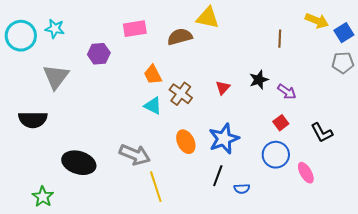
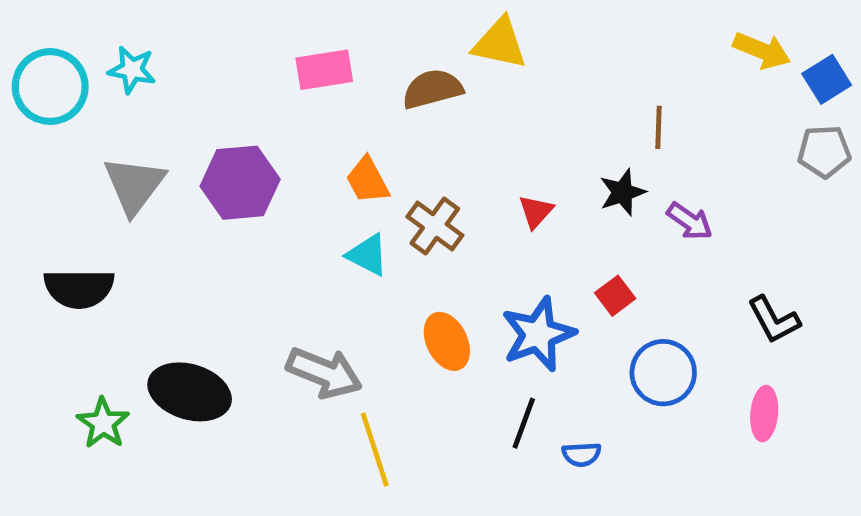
brown line: (280, 39) -> (658, 127), moved
purple hexagon: (99, 54) -> (240, 183), moved, size x1.4
red square: (281, 123) -> (615, 296), moved
pink ellipse: (306, 173) -> (764, 414), moved, turned 35
green star: (43, 197) -> (103, 423), moved

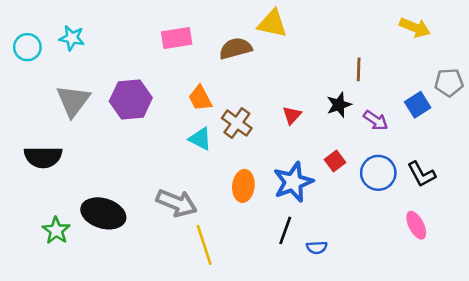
blue square: (827, 79) -> (418, 105), moved
cyan circle: (50, 87) -> (27, 47), size x0.7
orange ellipse: (447, 341) -> (243, 186), turned 32
blue circle: (663, 373) -> (378, 173), moved
pink ellipse: (764, 414) -> (416, 225), turned -32

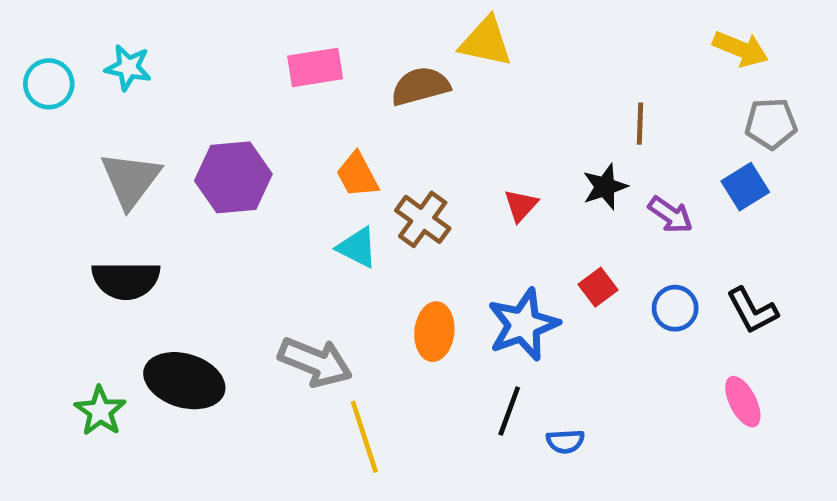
gray pentagon: (449, 82) -> (771, 124), moved
black semicircle: (43, 157) -> (126, 280), moved
blue circle: (378, 173) -> (675, 308), size x0.7

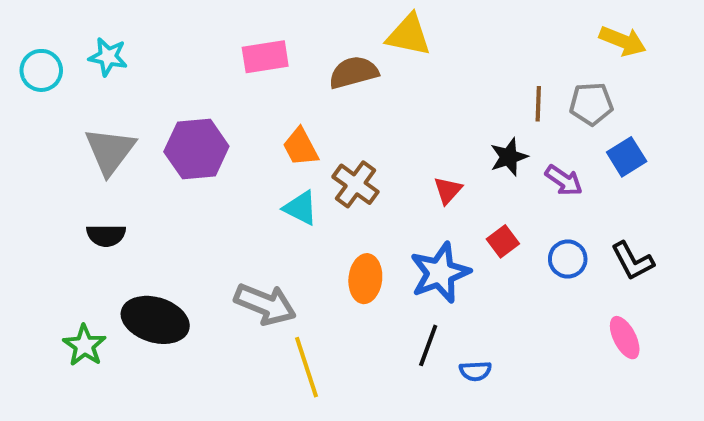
gray pentagon: (771, 124) -> (591, 104), moved
red triangle: (521, 205) -> (448, 190), moved
black semicircle: (126, 280) -> (106, 235), size x0.7

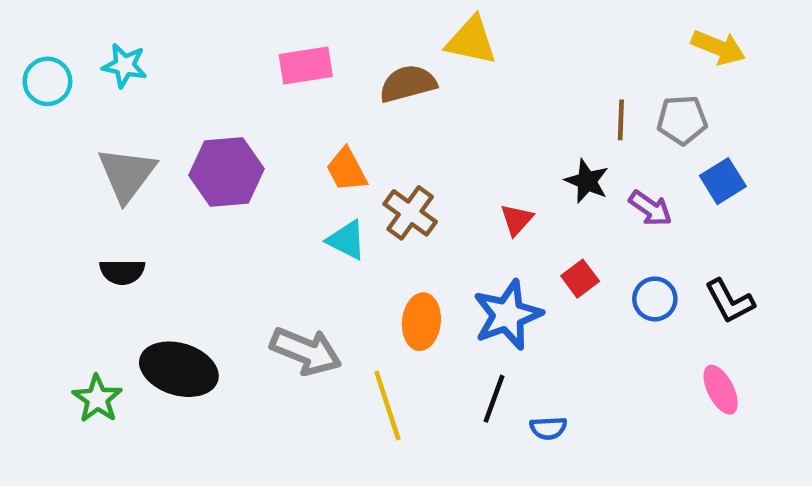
black star: (509, 157) -> (587, 181), turned -30
yellow line: (306, 367) -> (387, 405), moved

